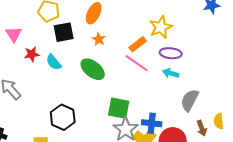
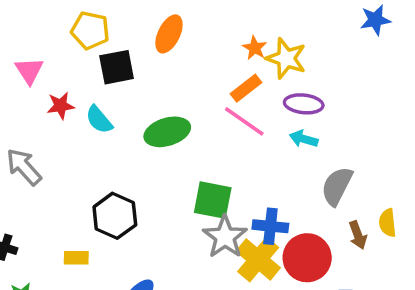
yellow star: (161, 27) -> (286, 58), turned -30
orange star: (99, 39) -> (255, 48), moved
green ellipse: (93, 69) -> (167, 132), turned -55

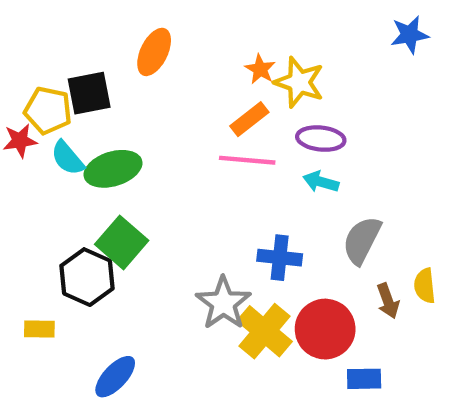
yellow pentagon: (90, 30) -> (48, 110), moved
pink line: (244, 121) -> (247, 160), turned -30
green ellipse: (167, 132) -> (113, 169), moved
green square: (213, 200) -> (122, 242), moved, turned 30
blue cross: (270, 226) -> (280, 258), moved

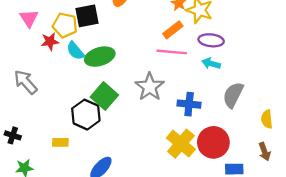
brown arrow: (388, 301) -> (264, 152), moved
gray star: (223, 303) -> (150, 87), moved

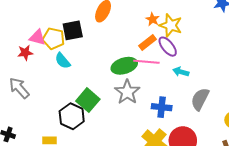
pink triangle: (29, 18) -> (37, 37), moved, turned -42
purple ellipse: (211, 40) -> (168, 47), moved, turned 45
red star: (50, 41) -> (25, 53), moved
green ellipse: (100, 57) -> (124, 66), moved

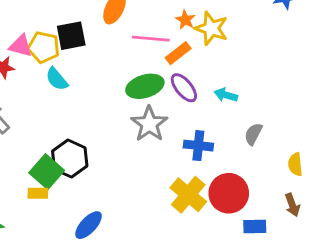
purple ellipse: (168, 47) -> (184, 88), moved
pink line: (146, 62) -> (151, 39), moved
gray semicircle: (200, 99) -> (253, 134), size x0.7
green square: (88, 100) -> (47, 172), moved

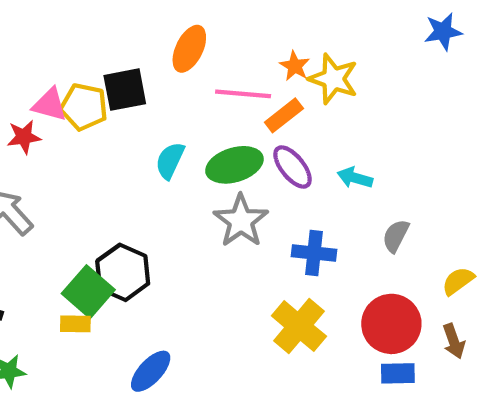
cyan semicircle: (57, 79) -> (170, 161), moved, turned 65
yellow semicircle: (295, 164) -> (458, 281), turned 60
red circle: (229, 193) -> (391, 324), moved

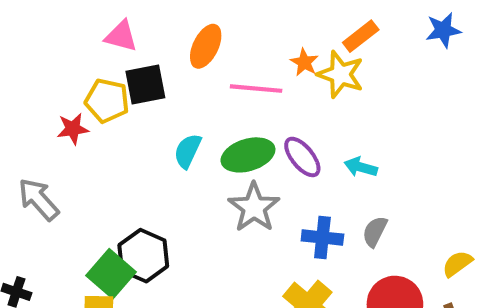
pink triangle: (50, 105) -> (121, 36), moved
orange rectangle: (284, 115) -> (361, 36), moved
red star: (24, 137) -> (73, 129), moved
gray semicircle: (396, 236) -> (375, 231), moved

